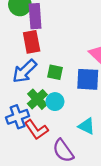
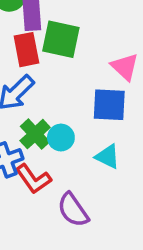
green square: (55, 72) -> (61, 39), moved, size x1.6
cyan triangle: (87, 126) -> (107, 156), moved

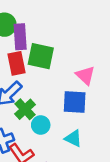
green cross: (35, 134) -> (25, 109), moved

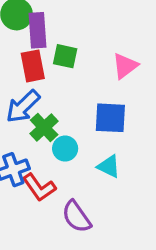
green square: (41, 56) -> (65, 56), size x0.7
pink triangle: (85, 75) -> (125, 66), moved, turned 40

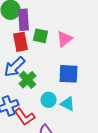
pink triangle: (125, 66) -> (65, 39), moved
cyan circle: (65, 149) -> (49, 100), moved

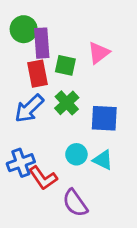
pink triangle: (65, 39) -> (99, 53), moved
green cross: (28, 80) -> (67, 103), moved

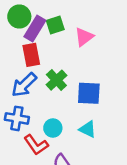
purple rectangle: (42, 43) -> (35, 29), turned 35
green square: (65, 65) -> (55, 25), moved, turned -30
cyan circle: (76, 154) -> (53, 128), moved
blue cross: (21, 163) -> (17, 118), moved, turned 30

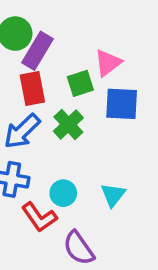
green square: (55, 25) -> (80, 83), moved
blue square: (89, 93) -> (122, 104), moved
cyan triangle: (88, 129) -> (113, 195), turned 42

